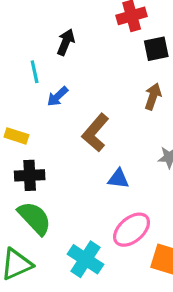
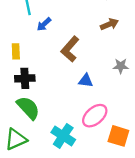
brown arrow: (153, 96) -> (109, 24), turned 48
yellow rectangle: (16, 136) -> (16, 51), turned 70

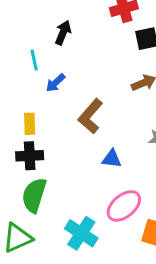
yellow rectangle: (16, 51) -> (30, 124), moved
green semicircle: (28, 108) -> (34, 195), turned -120

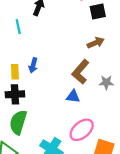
blue arrow: (55, 83) -> (33, 65), moved, turned -32
brown L-shape: (90, 116) -> (81, 72), moved

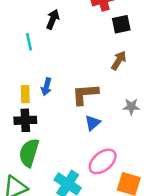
brown arrow: (96, 43) -> (119, 60), turned -35
brown L-shape: (81, 72) -> (85, 94), moved, turned 45
blue triangle: (73, 96) -> (93, 123), turned -48

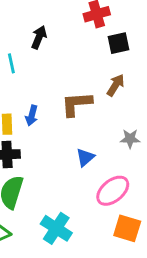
brown L-shape: (85, 94) -> (77, 104), moved
pink ellipse: (103, 161) -> (113, 191), moved

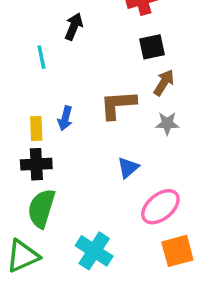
black square: (119, 43) -> (152, 47), moved
gray star: (130, 139) -> (167, 123), moved
orange square: (127, 228) -> (177, 251), turned -32

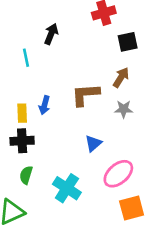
black square: (152, 47) -> (128, 42), moved
green semicircle: (41, 208) -> (26, 175), size x0.6
cyan cross: (94, 251) -> (67, 188), moved

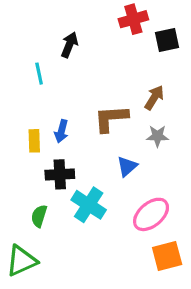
black square: (128, 42) -> (167, 40), moved
black cross: (22, 141) -> (60, 174), moved
blue triangle: (93, 143) -> (127, 166), moved
cyan cross: (67, 188) -> (89, 205), moved

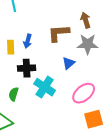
brown arrow: (154, 98) -> (86, 20), turned -49
gray star: (157, 136) -> (88, 44), size x1.5

